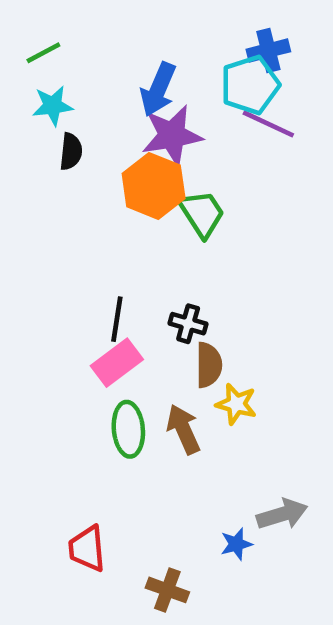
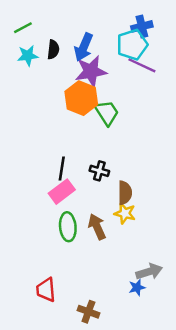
black semicircle: (71, 151) -> (53, 50), moved
brown semicircle: (209, 365) -> (125, 193), moved
blue star: (236, 544) -> (137, 287), moved

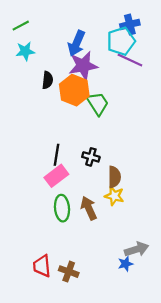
black semicircle: (53, 50) -> (48, 80), moved
brown cross: (88, 312) -> (69, 272), moved

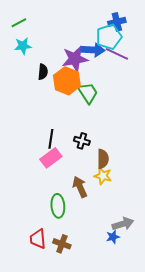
blue arrow: (76, 43) -> (93, 50), moved, turned -110
green ellipse: (62, 208) -> (58, 206), moved

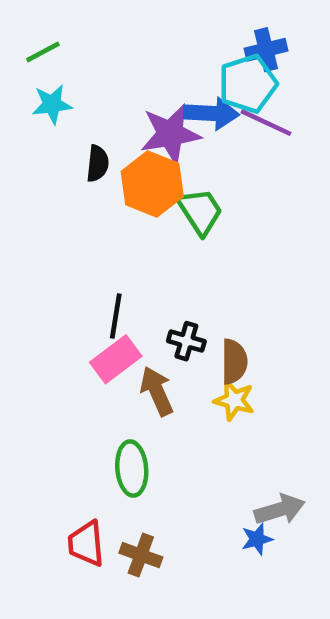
black cross: (82, 141) -> (186, 341), moved
brown arrow: (80, 187) -> (157, 391), moved

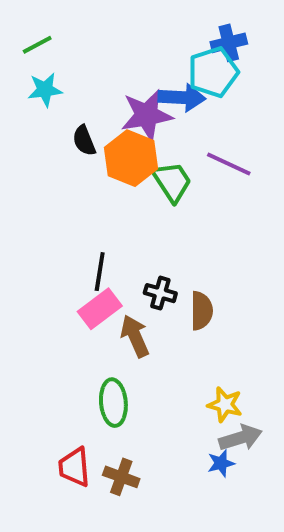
purple line: (266, 123) -> (229, 164), moved
black semicircle: (98, 163) -> (84, 141), turned 152
yellow star: (234, 400) -> (225, 405), moved

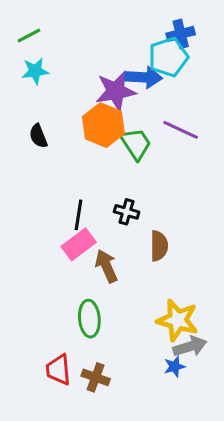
black semicircle: (84, 141) -> (38, 136), moved
black cross: (160, 293) -> (127, 212), moved
yellow star: (225, 405) -> (178, 320), size x1.5

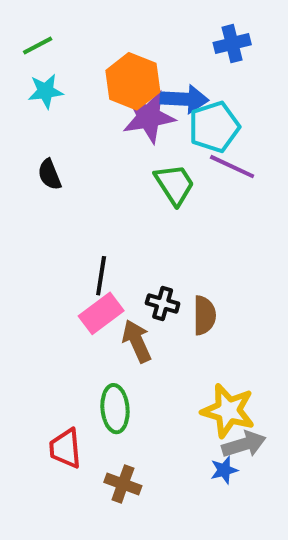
cyan pentagon: (168, 57) -> (214, 127), moved
orange hexagon: (103, 125) -> (133, 81), moved
black cross: (127, 212) -> (163, 303), moved
red trapezoid: (58, 370) -> (65, 448), moved

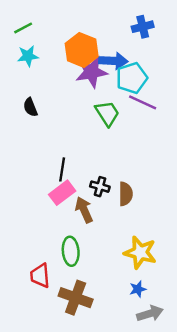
gray arrow: (244, 444) -> (150, 313), moved
brown cross: (123, 484) -> (76, 298), size x1.5

